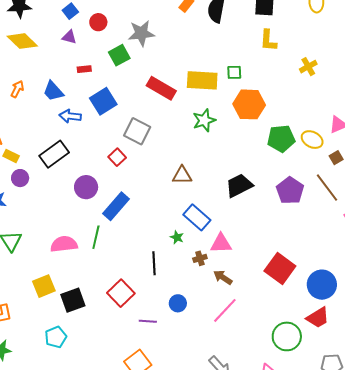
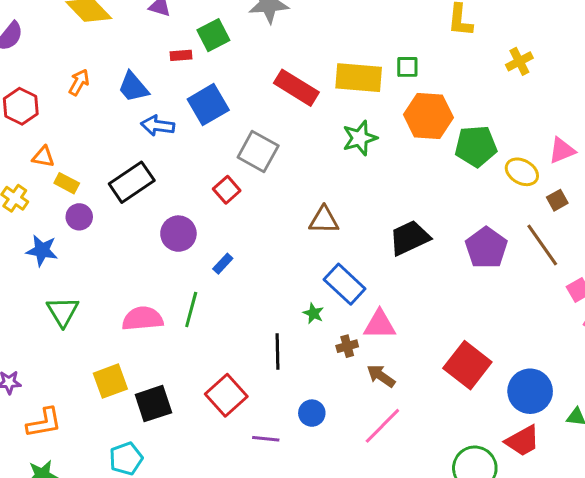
green square: (119, 55) -> (213, 35), moved
green pentagon: (281, 138) -> (476, 146), moved
blue rectangle: (116, 206) -> (223, 264), size x0.5

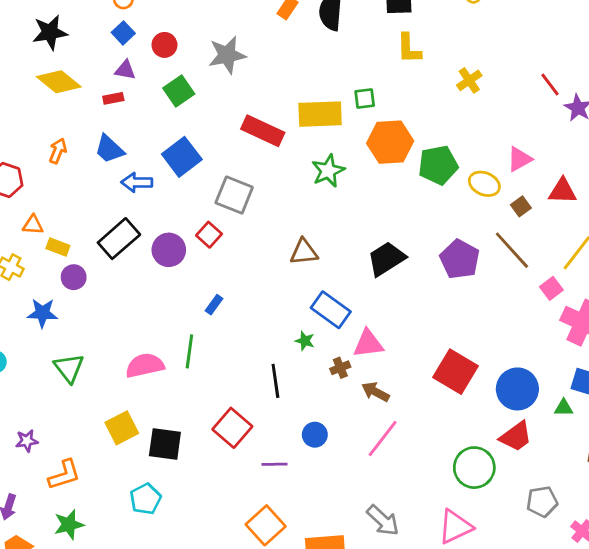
red rectangle: (181, 55) -> (113, 98), moved
purple circle: (178, 234) -> (169, 250), moved
black square: (153, 404) -> (165, 444), turned 33

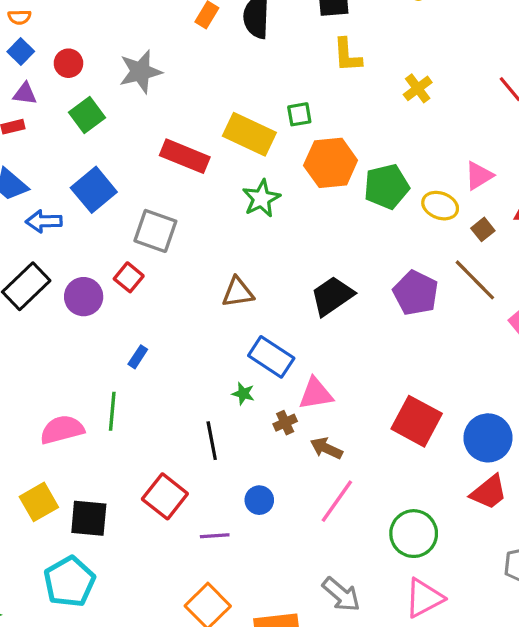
yellow rectangle: (320, 114) -> (249, 134), turned 30
green circle: (474, 468) -> (414, 534), moved
cyan pentagon: (145, 499) -> (69, 582), size x1.4

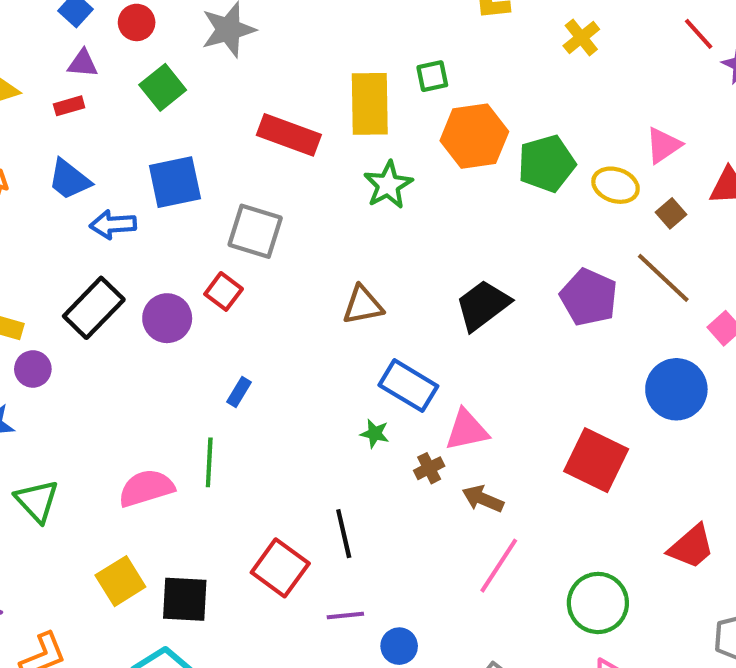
yellow rectangle: (249, 134) -> (370, 104), turned 66
blue square: (94, 190) -> (175, 182), turned 30
blue circle: (488, 438) -> (676, 389), moved
black line: (212, 441) -> (344, 534), moved
blue circle: (259, 500) -> (399, 646), moved

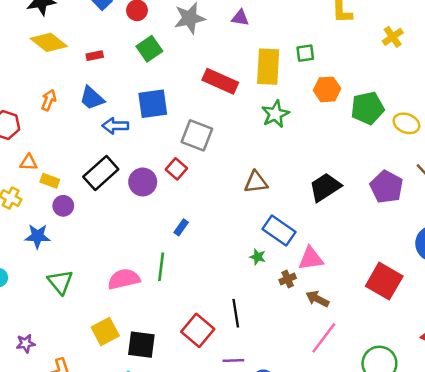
purple triangle: (83, 63) -> (240, 18), moved
orange hexagon: (474, 136) -> (327, 89), size x0.7

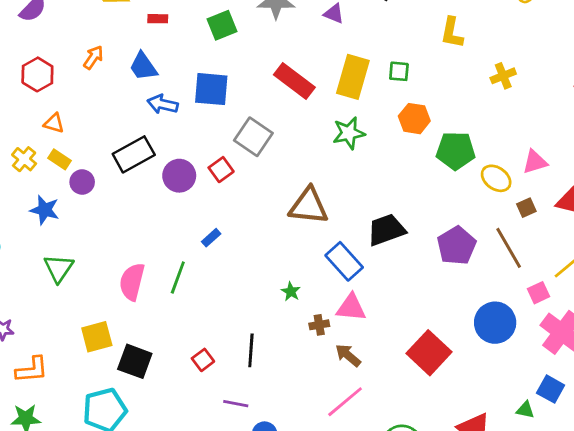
yellow rectangle: (50, 181) -> (59, 159), moved
brown triangle: (256, 182) -> (309, 206), size x1.4
blue rectangle: (279, 230) -> (344, 261), moved
pink semicircle: (124, 279) -> (132, 282), turned -76
red square: (198, 330) -> (203, 360), size x0.6

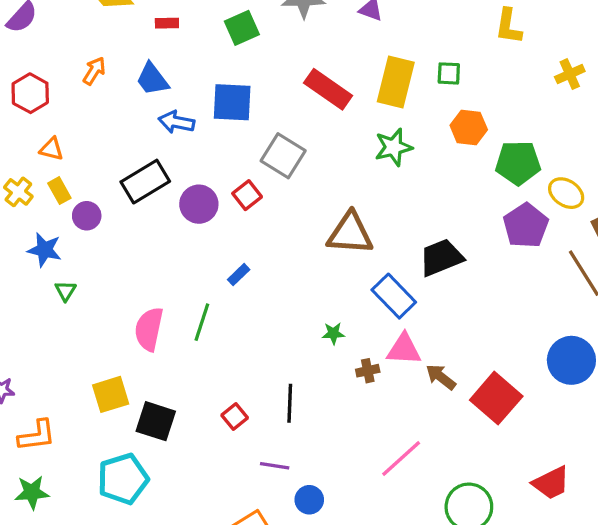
yellow rectangle: (59, 159) -> (59, 191), turned 30
purple pentagon: (457, 246) -> (526, 226), moved
green triangle: (59, 268) -> (66, 291), moved, size x0.6
green star: (291, 292) -> (333, 333), turned -30
brown arrow: (348, 355) -> (441, 377), moved

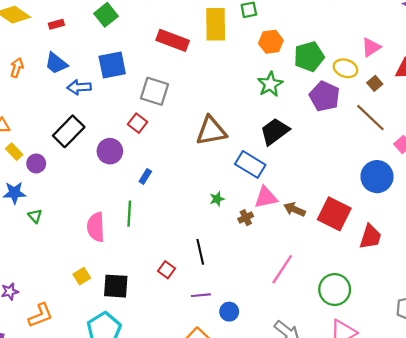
green star: (393, 147) -> (270, 84), moved
purple circle: (199, 204) -> (110, 151), moved
yellow square: (111, 394) -> (82, 276), size x0.7
red trapezoid: (551, 483) -> (370, 237), moved, turned -32

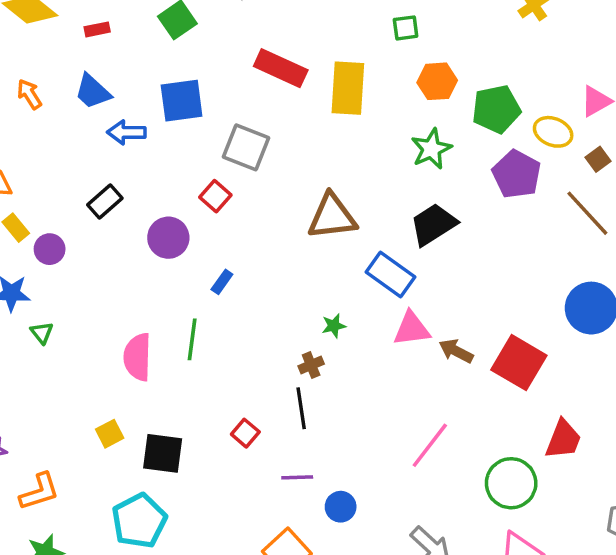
yellow rectangle: (216, 24) -> (348, 88), moved
orange arrow: (17, 68) -> (29, 94), turned -54
black rectangle: (69, 131) -> (105, 201), size x0.7
brown cross: (246, 218) -> (311, 365), moved
red trapezoid: (370, 237) -> (563, 439), moved

